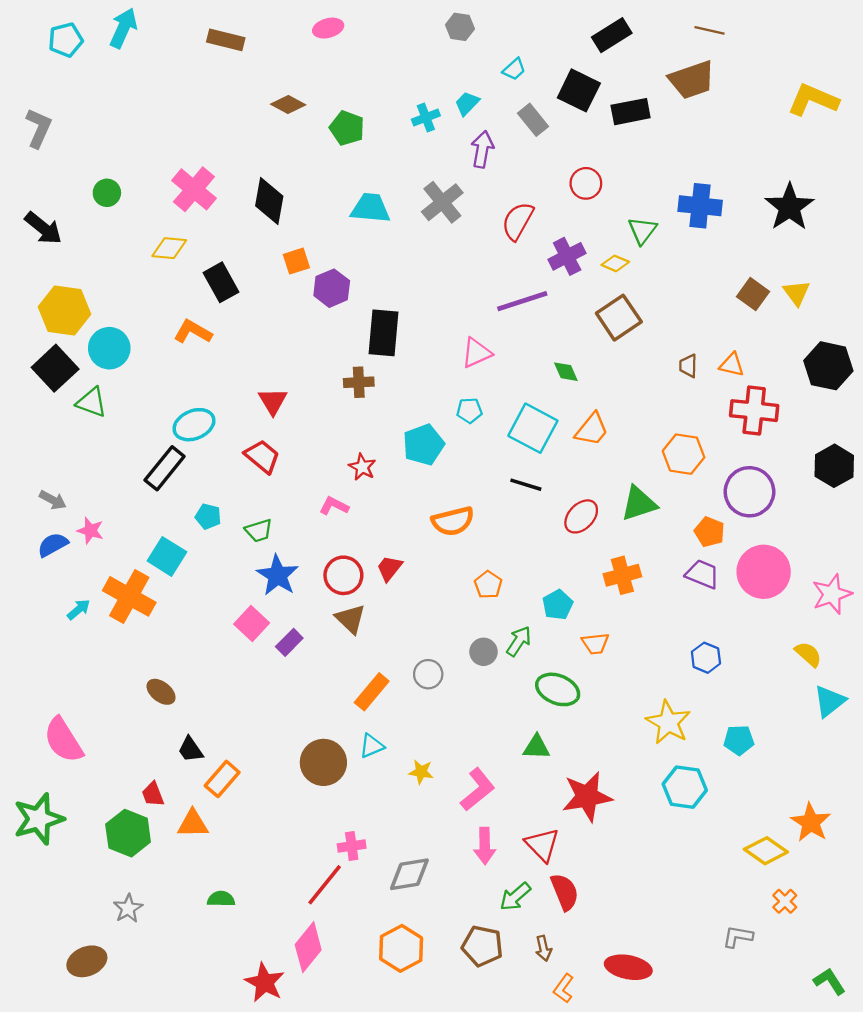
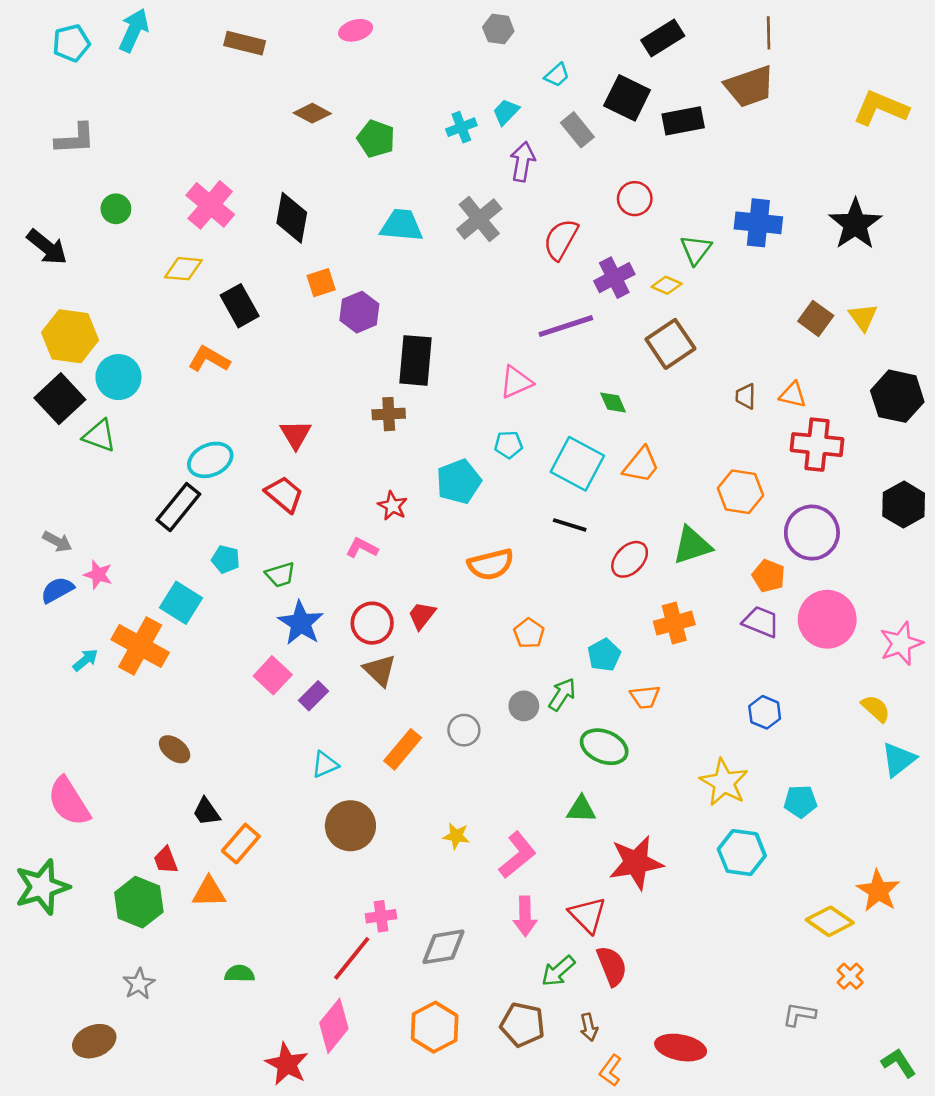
brown line: (709, 30) -> (769, 33), turned 76
gray L-shape: (39, 128) -> (75, 139), moved, turned 63
cyan triangle: (372, 746) -> (325, 765), moved

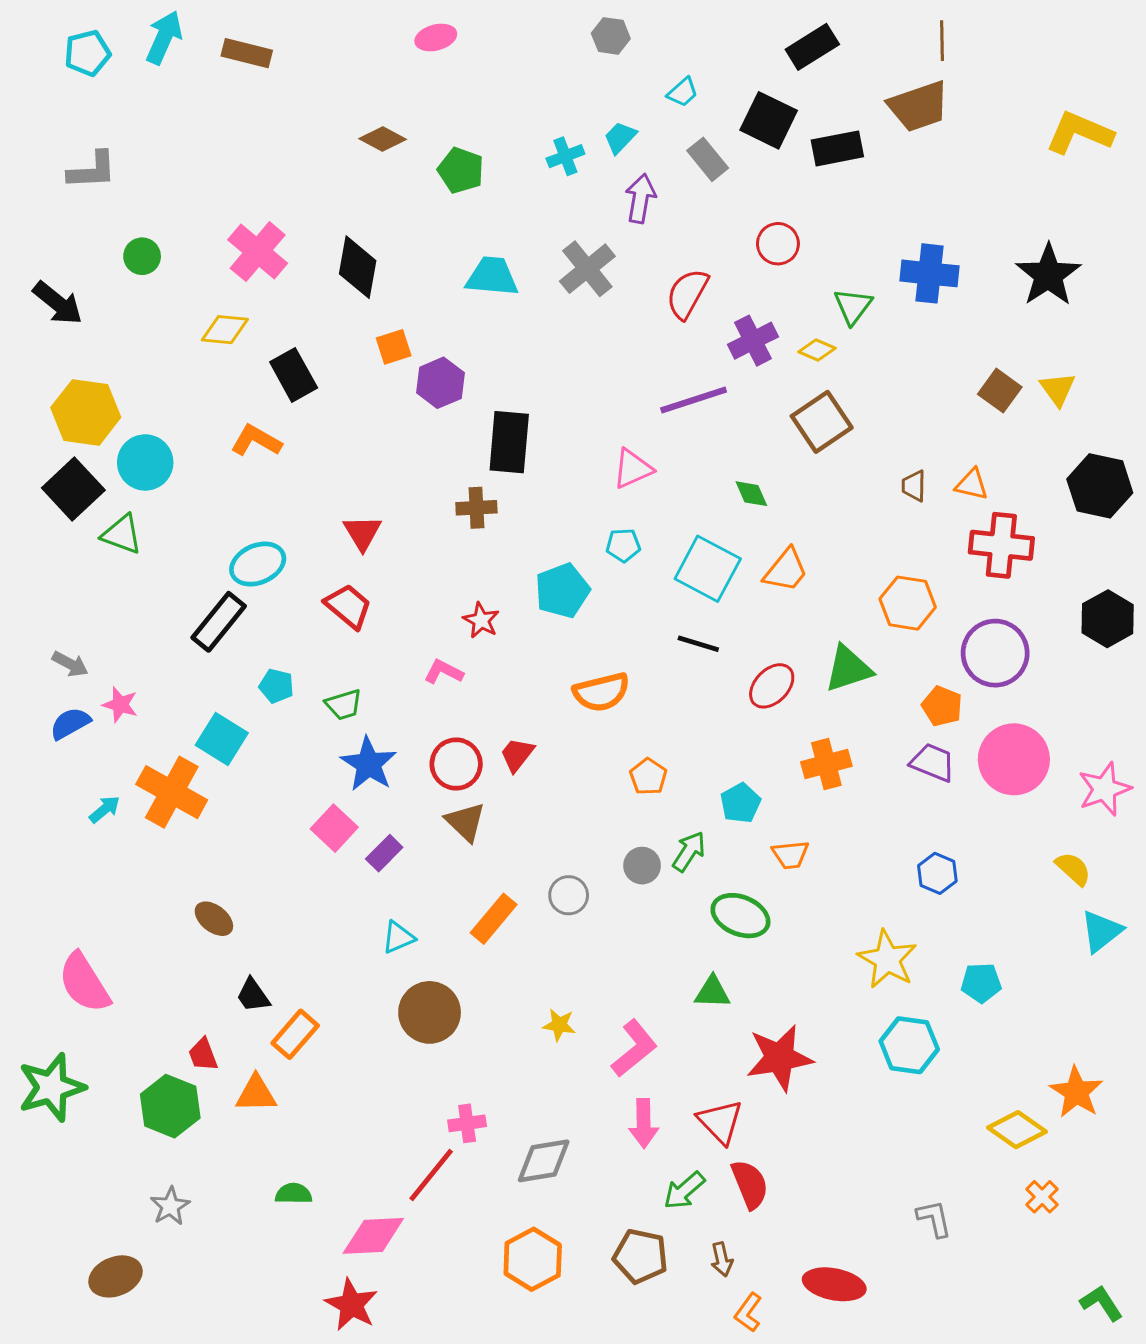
brown rectangle: (245, 43) -> (247, 53), moved
gray L-shape: (799, 1014) -> (934, 1219), moved, turned 68
pink diamond: (334, 1026) -> (373, 1236), moved, turned 48

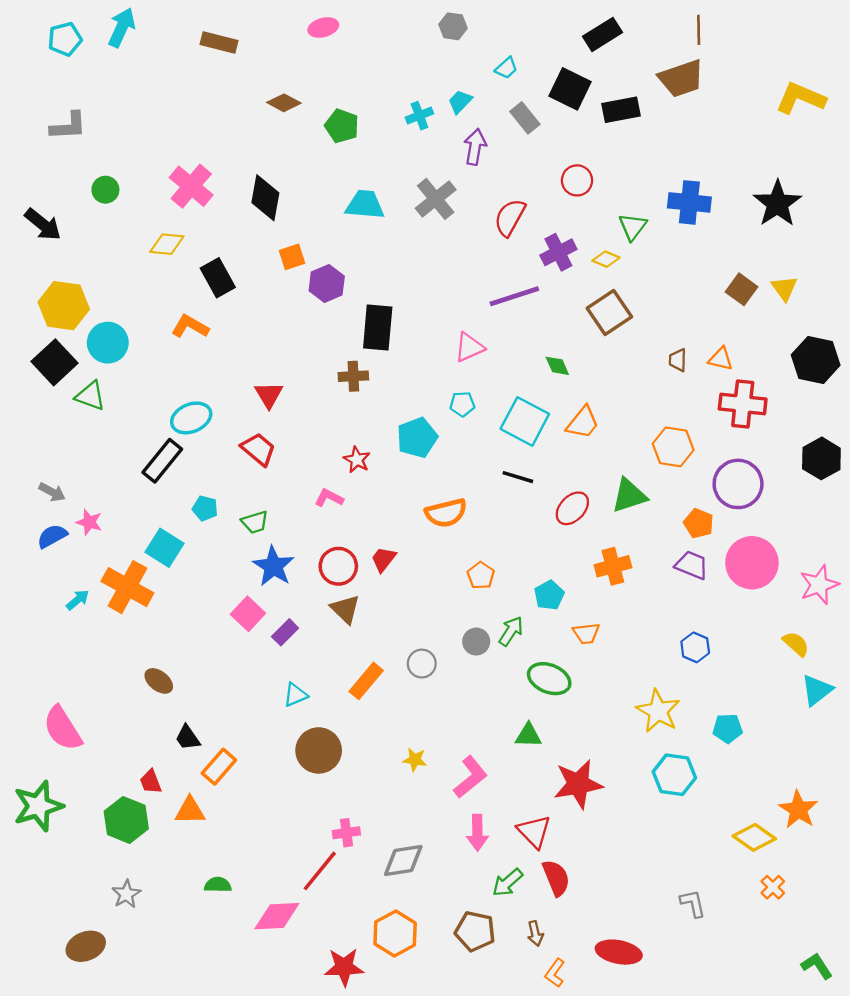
brown rectangle: (247, 53) -> (219, 43), moved
red star: (351, 1305) -> (344, 967), moved, turned -30

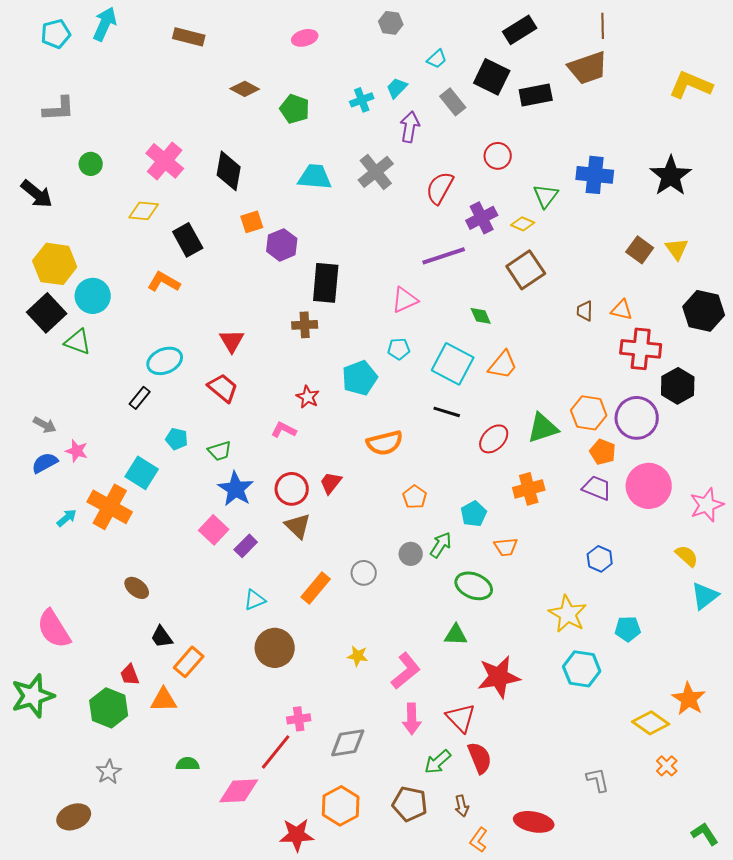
pink ellipse: (323, 27) -> (305, 38), moved
orange hexagon: (673, 447) -> (589, 413), moved
black hexagon: (821, 458) -> (678, 386), moved
black rectangle: (162, 461) -> (140, 398), size x0.6

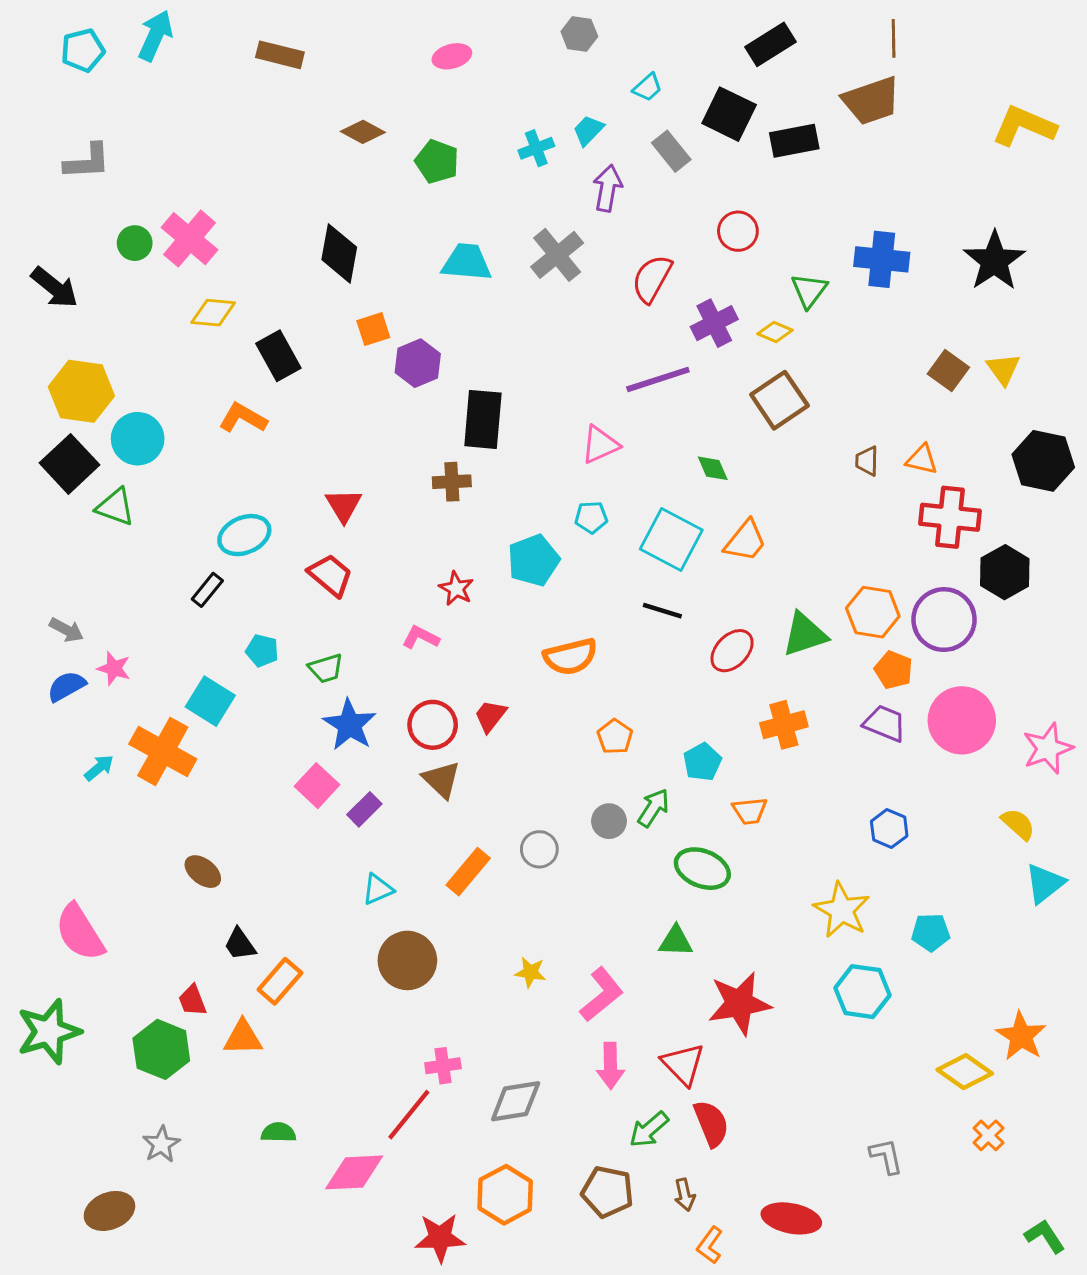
pink cross: (165, 161) -> (189, 239), moved

